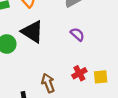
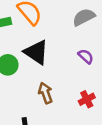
brown arrow: (48, 83) -> (45, 93), moved

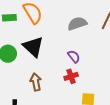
red cross: (87, 99) -> (71, 76), moved

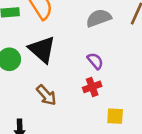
brown arrow: (36, 82) -> (46, 95), turned 150

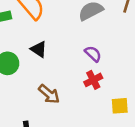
black triangle: (42, 49) -> (39, 49), size x0.6

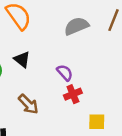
purple semicircle: (93, 54) -> (65, 73), moved

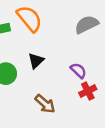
black triangle: (22, 59) -> (36, 61), turned 42

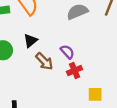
brown arrow: (45, 104) -> (44, 61), moved

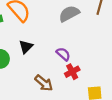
brown arrow: (44, 61) -> (44, 83), moved

